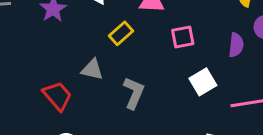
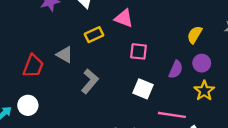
white square: (203, 82) -> (143, 89), turned 36
red trapezoid: (57, 96) -> (33, 66), turned 45

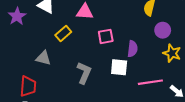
red trapezoid: (33, 66) -> (28, 86), moved
purple semicircle: (176, 69) -> (132, 49), moved
gray L-shape: (90, 81) -> (84, 73), moved

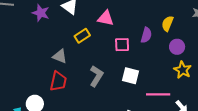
purple star: (17, 16) -> (41, 13), turned -30
purple semicircle: (132, 49) -> (146, 35), moved
red trapezoid: (28, 86) -> (58, 81), moved

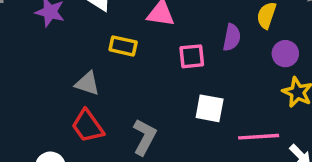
yellow rectangle: (82, 36) -> (123, 46), turned 49
gray L-shape: (96, 76) -> (144, 137), moved
red trapezoid: (58, 81) -> (88, 126), turned 135

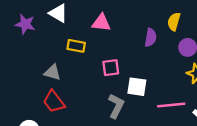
pink square: (192, 56) -> (111, 68), moved
gray L-shape: (144, 137) -> (116, 106), moved

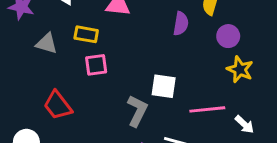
pink square: (111, 68) -> (96, 65), moved
gray triangle: (52, 72) -> (47, 44), moved

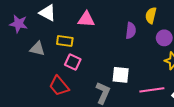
pink square: (96, 65) -> (73, 62), turned 35
red trapezoid: (58, 105) -> (59, 86), moved

